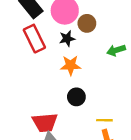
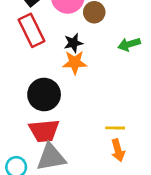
black star: (67, 39) -> (73, 43), moved
black circle: (76, 97) -> (44, 94), moved, size x1.5

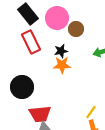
black circle: (44, 94) -> (22, 87), moved
yellow line: (115, 128) -> (91, 112), turned -56

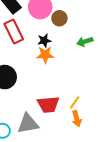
red trapezoid: (40, 114) -> (48, 104), moved

